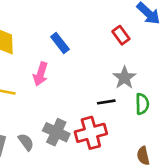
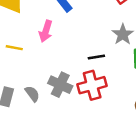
black line: (106, 102) -> (96, 57), moved

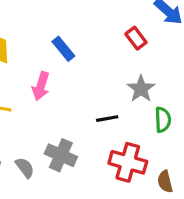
red cross: (92, 85) -> (128, 162), moved, turned 32

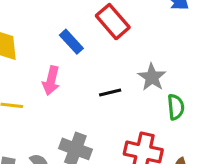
red rectangle: (136, 38) -> (113, 22), moved, size x1.5
black line: (107, 119) -> (110, 93), moved

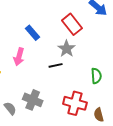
red rectangle: (113, 22) -> (72, 24), moved
gray star: (152, 77) -> (67, 49), moved

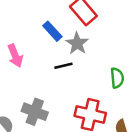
blue rectangle: (32, 33) -> (52, 31), moved
pink arrow: (19, 57) -> (15, 56), turned -36

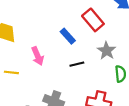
gray star: (77, 43) -> (107, 51), moved

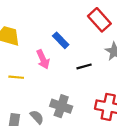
blue rectangle: (68, 36) -> (61, 40), moved

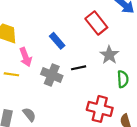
pink arrow: (43, 59) -> (26, 57), moved
gray cross: (61, 106) -> (52, 75), moved

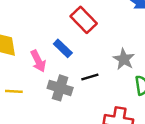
red rectangle: (96, 23) -> (84, 20), moved
pink arrow: (26, 57) -> (38, 61), moved

